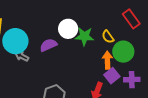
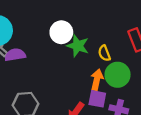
purple semicircle: (48, 45) -> (15, 55), moved
purple square: (112, 76) -> (97, 99), turned 35

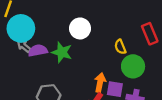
green star: (78, 46) -> (62, 52), moved
orange arrow: (97, 80) -> (100, 83), moved

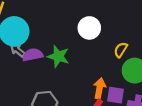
white circle: (80, 28) -> (89, 28), moved
yellow semicircle: (120, 47) -> (121, 50), turned 56

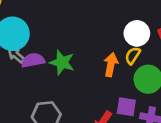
white circle: (89, 28) -> (137, 33), moved
orange arrow: (100, 88) -> (111, 65), moved

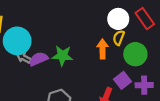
purple square: (126, 107) -> (122, 80), turned -35

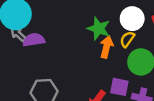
green star: (62, 56) -> (99, 28), moved
purple square: (122, 80) -> (119, 87), turned 35

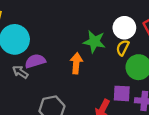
gray arrow: (18, 34) -> (20, 72), moved
orange arrow: (107, 47) -> (76, 63), moved

